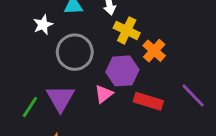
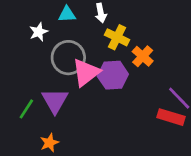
pink triangle: (104, 94) -> (86, 72), moved, size x1.6
red rectangle: (148, 101) -> (171, 117), moved

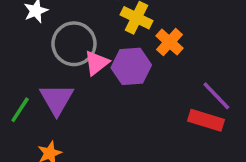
pink triangle: (86, 72) -> (97, 63), size x0.7

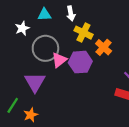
green line: (20, 110) -> (13, 105), moved

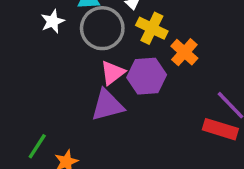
gray circle: (45, 48) -> (102, 28), moved
purple triangle: (35, 82) -> (107, 105), moved, turned 45

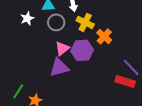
gray circle: (102, 28) -> (56, 22), size x0.7

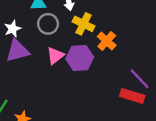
white star: (27, 18) -> (13, 29), moved
purple triangle: (59, 67) -> (17, 51), moved

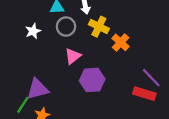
purple triangle: (17, 51) -> (38, 89), moved
purple hexagon: (80, 58) -> (92, 80), moved

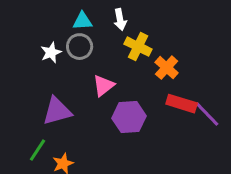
gray circle: (66, 27) -> (80, 47), moved
purple triangle: (38, 89) -> (57, 111), moved
red rectangle: (144, 94) -> (182, 104), moved

